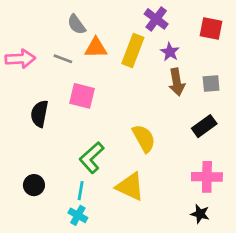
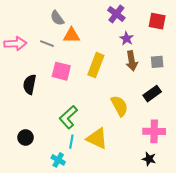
yellow rectangle: (133, 51) -> (96, 65), moved
yellow semicircle: (144, 138) -> (119, 106), moved
cyan line: (81, 191) -> (71, 142), moved

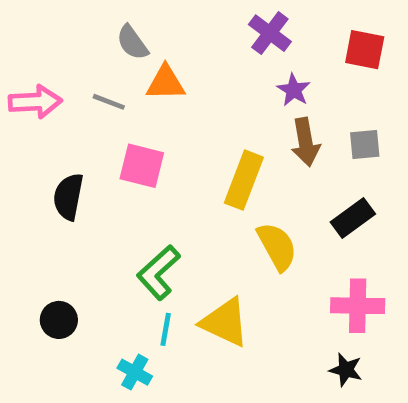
yellow rectangle: (96, 65) -> (244, 180), moved

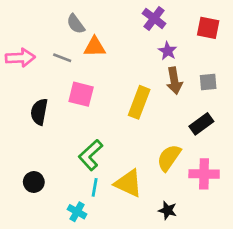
yellow semicircle: (277, 246) -> (169, 158), moved, turned -116
black star: (346, 370) -> (168, 210), moved

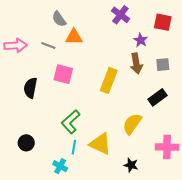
purple star: (168, 51) -> (141, 40), moved
pink cross: (204, 174) -> (167, 147), moved

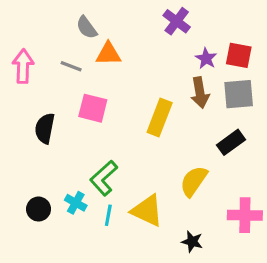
red square: (163, 22) -> (239, 55), moved
pink arrow: (16, 45) -> (23, 66), turned -85
gray square: (163, 65) -> (239, 94), size x1.5
cyan cross: (60, 166) -> (76, 203), moved

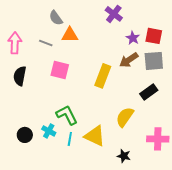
brown arrow: (200, 93) -> (129, 60), turned 66
black semicircle: (45, 128) -> (20, 76), moved
green L-shape: (104, 178) -> (67, 115), turned 105

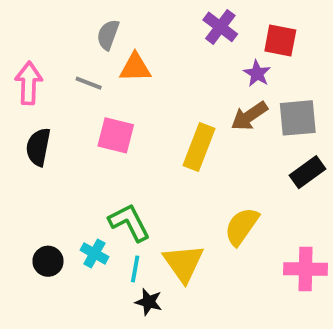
gray semicircle: (56, 18) -> (108, 35), turned 56
red square: (154, 36) -> (280, 40), moved
black rectangle: (149, 92) -> (307, 172), moved
yellow triangle: (95, 136) -> (184, 263), turned 30
black star: (124, 156) -> (149, 302), moved

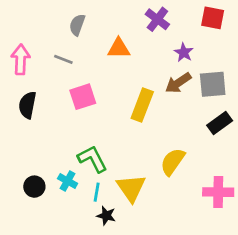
red square: (280, 40) -> (213, 18), moved
orange triangle: (135, 68) -> (119, 48), moved
pink square: (116, 135) -> (83, 97), turned -32

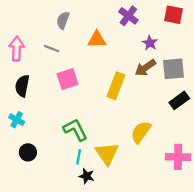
cyan cross: (68, 181) -> (17, 120), moved

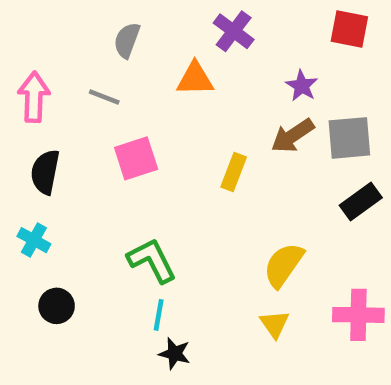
purple cross: (128, 16) -> (234, 31), moved
yellow rectangle: (116, 86) -> (234, 172), size x0.7
yellow triangle: (107, 154) -> (274, 324), moved, size x0.6

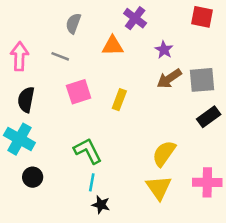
purple star: (302, 86) -> (164, 50), moved
yellow rectangle: (234, 172) -> (119, 100), moved
cyan cross: (34, 240) -> (19, 139), size x1.6
yellow triangle: (274, 324) -> (159, 188), size x1.5

